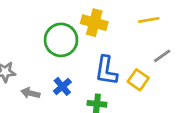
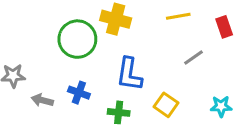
yellow square: (138, 80) -> (166, 105), moved
blue cross: (62, 86) -> (79, 93), turned -30

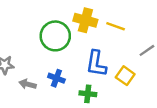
yellow line: (178, 16) -> (116, 26), moved, turned 30
yellow square: (166, 105) -> (125, 76), moved

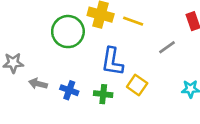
yellow square: (125, 76) -> (137, 85), moved
blue cross: (56, 78) -> (69, 90), moved

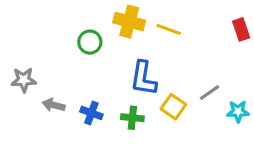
green circle: (68, 32) -> (90, 42), size x0.6
gray line: (167, 47) -> (210, 92), moved

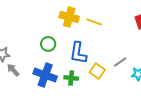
green circle: (90, 42) -> (48, 44), moved
gray arrow: (54, 105) -> (13, 70), moved, turned 32
blue cross: (91, 113) -> (45, 75), size x1.6

